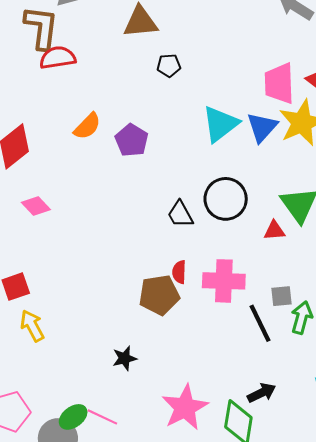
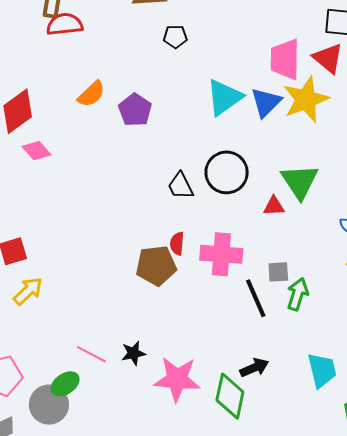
pink diamond: (36, 206) -> (37, 151), moved
yellow arrow: (32, 326) -> (28, 291), turned 72
black star: (125, 358) -> (133, 353), moved
pink star: (185, 407) -> (177, 379), turned 30
pink line: (102, 417) -> (91, 354), moved

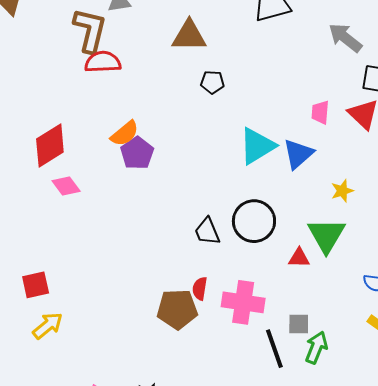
pink trapezoid: (285, 59) -> (320, 112), size x0.6
yellow star: (306, 99) -> (342, 191), moved, size x0.5
purple pentagon: (135, 110) -> (137, 153), moved

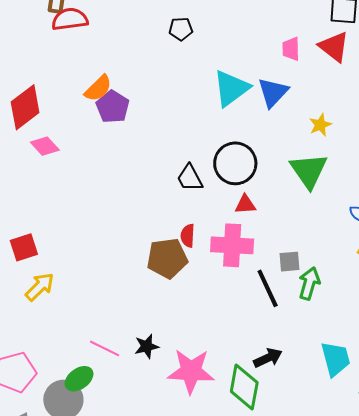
red triangle: (299, 258) -> (245, 204), moved

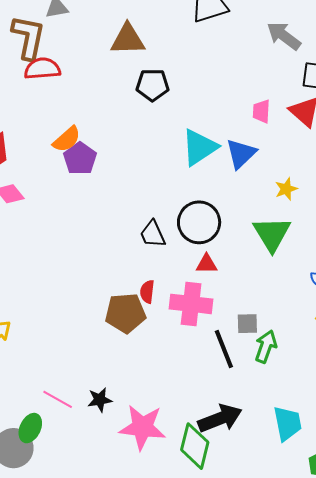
black pentagon: (181, 29) -> (153, 85), size x1.4
black arrow: (268, 358) -> (220, 418), size x1.5
green ellipse: (79, 379) -> (30, 428), turned -32

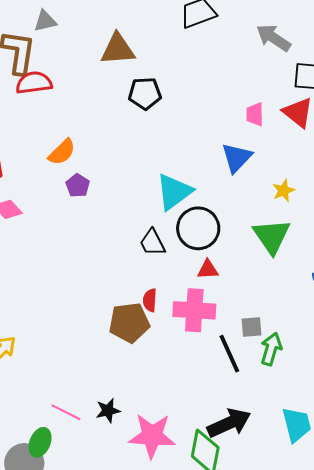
cyan triangle: (199, 147) -> (174, 192), moved
purple pentagon: (80, 159) -> (78, 185), moved, size x0.7

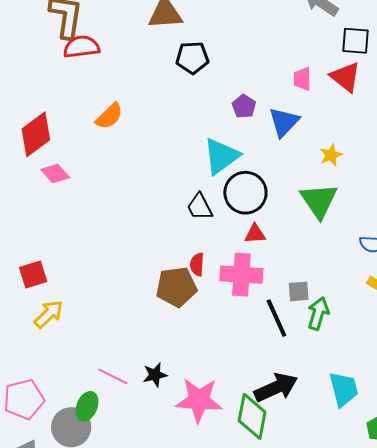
purple pentagon: (78, 185) -> (244, 106), moved

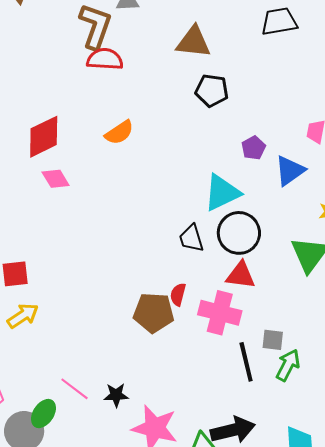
red triangle: (255, 234) -> (241, 275), size x1.4

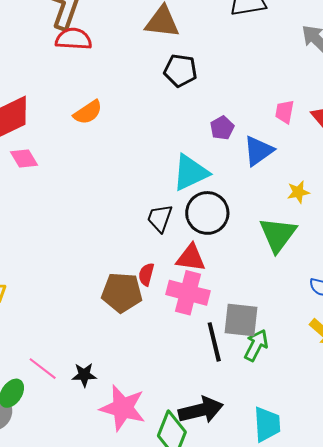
black trapezoid: (191, 238) -> (160, 218), turned 36
red triangle: (241, 275) -> (191, 258), moved
gray square: (273, 340) -> (241, 320), size x1.6

